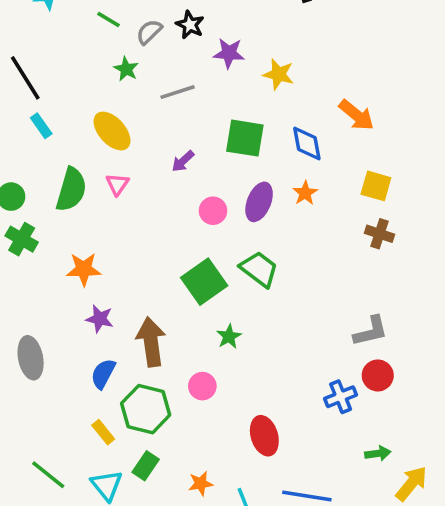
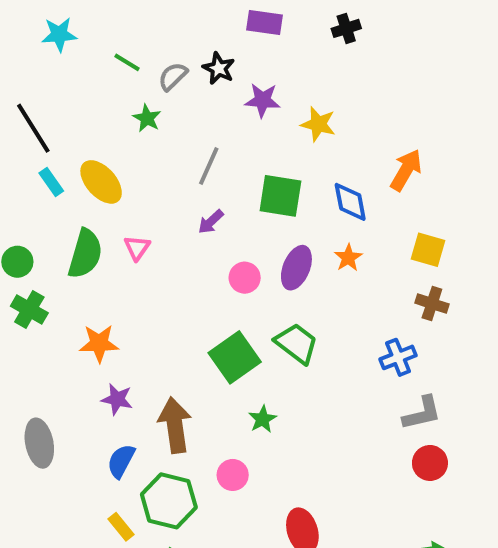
gray line: (178, 92) -> (209, 166), moved, turned -48
orange arrow: (356, 115) -> (406, 170), turned -99
yellow ellipse: (112, 131) -> (101, 182), moved
blue cross: (341, 397) -> (398, 357), moved

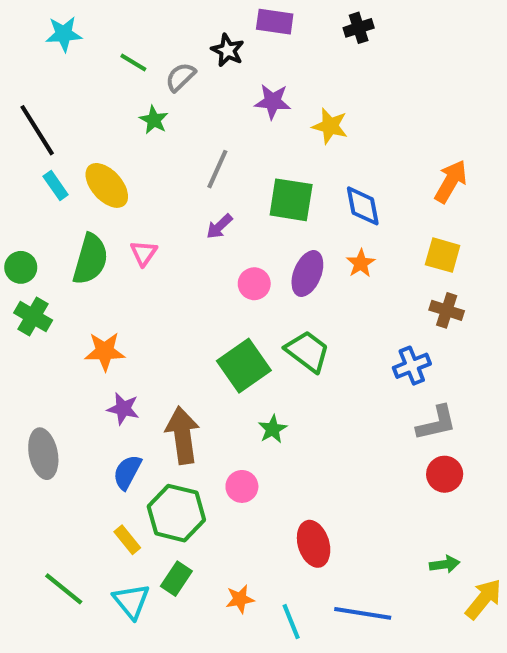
black star: (219, 68) -> (228, 50), moved
orange arrow: (406, 170) -> (451, 181), moved

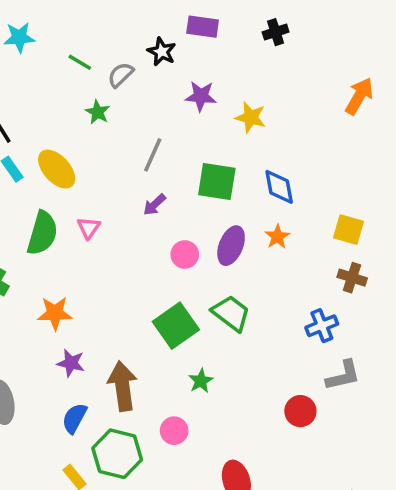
orange arrow: (451, 181) -> (359, 96), moved
red circle: (445, 474) -> (300, 411), moved

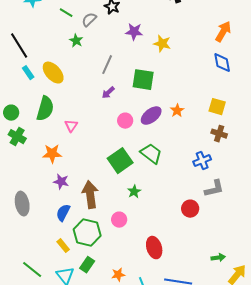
blue diamond: (279, 187) -> (222, 63), moved
pink triangle: (89, 228) -> (71, 126), moved
purple ellipse: (231, 246) -> (151, 116), turned 30

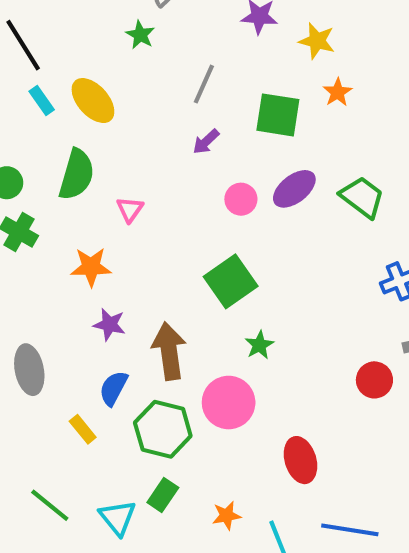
orange star: (177, 111) -> (337, 92), moved
green trapezoid: (151, 154) -> (362, 197), moved
pink circle: (119, 220) -> (229, 403), size x1.6
yellow rectangle: (63, 246) -> (83, 429), moved

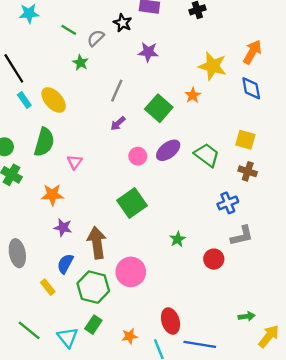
yellow star: (317, 41) -> (213, 66), moved, size x1.4
green square: (278, 115) -> (159, 108), turned 32
green star: (259, 345) -> (178, 239), moved
red ellipse: (300, 460) -> (171, 321), moved

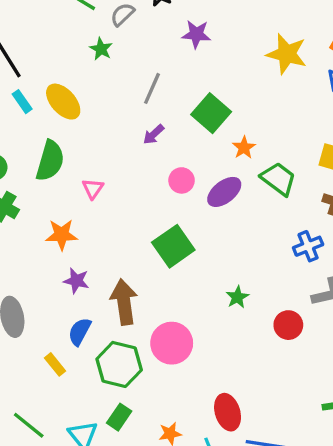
orange star: (193, 95) -> (244, 148), moved
purple ellipse: (168, 150) -> (224, 192), moved

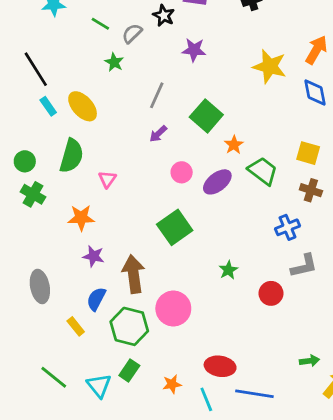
red ellipse: (228, 412) -> (220, 366), turned -64

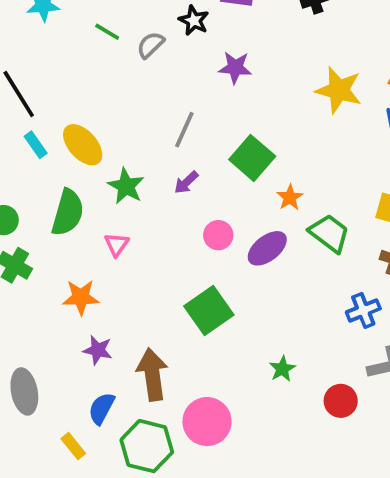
green star: (114, 62) -> (126, 186), moved, size x1.4

